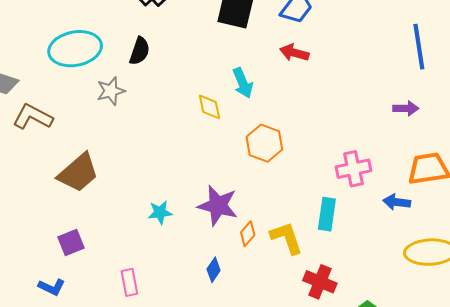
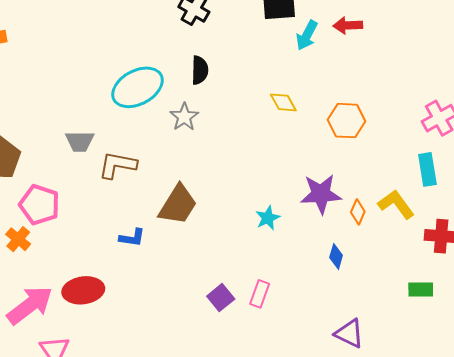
cyan arrow: (243, 83) -> (307, 35), moved, turned 68
purple square: (71, 243) -> (221, 298), moved
pink rectangle: (129, 282) -> (260, 294), turned 48
blue L-shape: (52, 287) -> (132, 238), moved

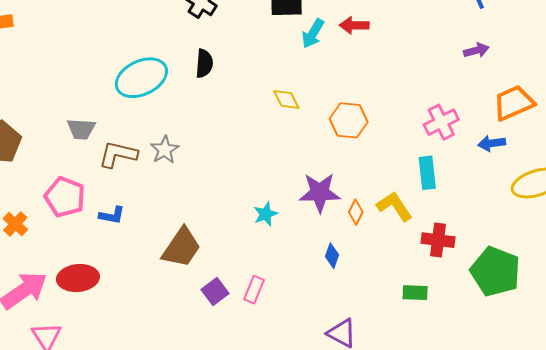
gray star: (184, 117) -> (165, 150), moved
pink pentagon: (39, 205) -> (65, 197), moved
brown trapezoid: (178, 205) -> (181, 248), moved
blue L-shape: (132, 238) -> (112, 215), moved

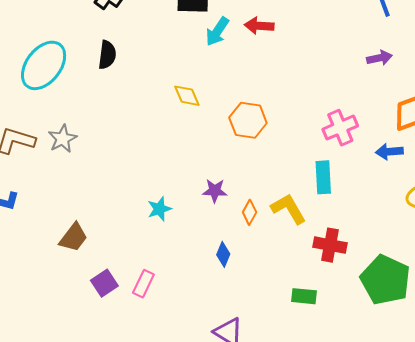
cyan ellipse: (141, 78) -> (44, 65), turned -30
purple star: (320, 193) -> (215, 191), size x0.6
brown trapezoid: (181, 248) -> (73, 237), size x0.7

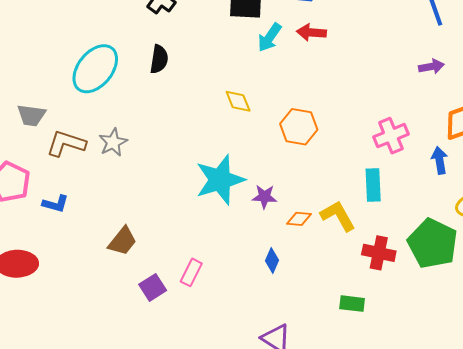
blue arrow: (389, 152) -> (440, 160), turned 84
cyan star: (159, 209) -> (220, 180), moved, size x2.0
orange diamond: (250, 212) -> (299, 219), turned 65
green pentagon: (385, 280) -> (433, 244), moved
pink rectangle: (143, 284) -> (191, 272), moved

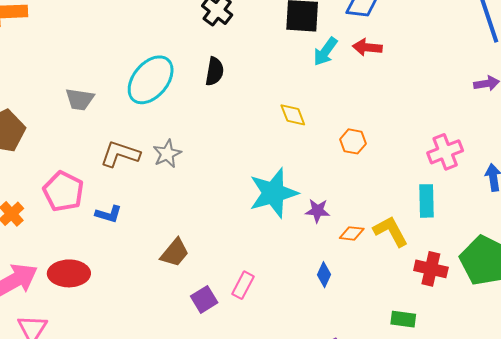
gray trapezoid: (31, 115) -> (80, 99), moved
orange hexagon: (299, 127) -> (353, 141), size x0.7

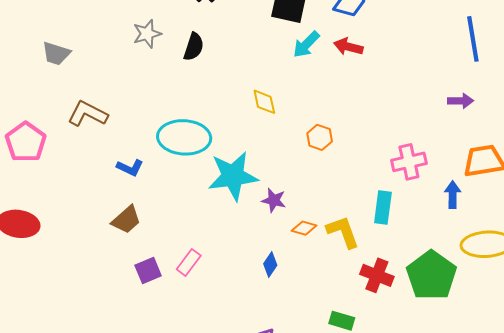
cyan ellipse: (151, 80) -> (184, 137), moved, turned 45
gray star: (167, 154) -> (147, 34), moved
blue L-shape: (109, 214) -> (130, 168), moved

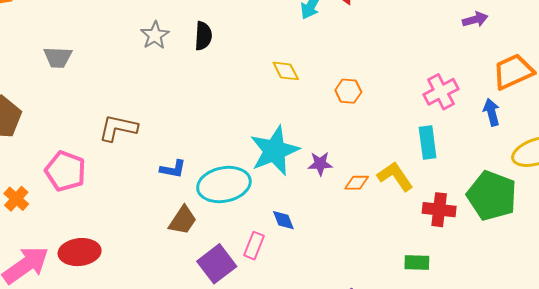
gray trapezoid: (56, 54) -> (58, 57), moved
cyan ellipse: (184, 137) -> (224, 185), moved
blue diamond: (270, 264) -> (283, 220), moved, turned -40
purple square: (148, 270) -> (217, 264), size x1.4

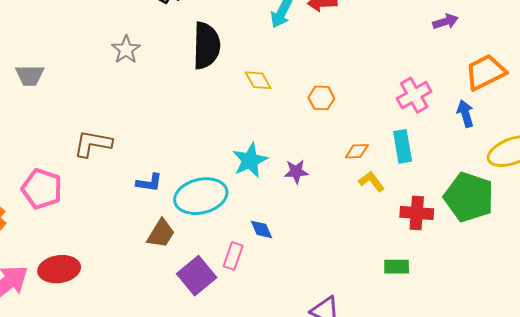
black semicircle: (203, 36) -> (206, 46), moved, size x1.6
cyan star: (274, 151) -> (250, 160), size x0.7
yellow L-shape: (395, 176) -> (372, 181), size x0.7
orange diamond: (357, 183) -> (357, 151), moved

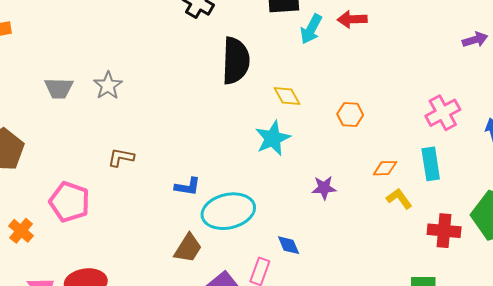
gray star: (126, 50) -> (108, 86), moved
brown L-shape: (93, 144) -> (121, 157), size x0.7
cyan star: (250, 160) -> (273, 138), moved
blue L-shape: (149, 183) -> (188, 187), moved

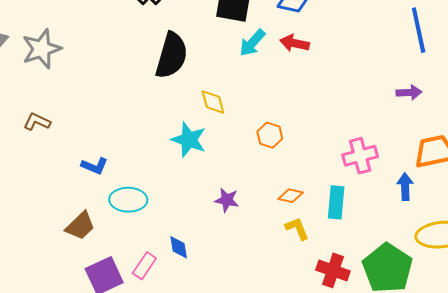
gray star: (108, 86) -> (42, 49), size x1.4
cyan star: (273, 138) -> (189, 140), turned 30
cyan ellipse: (228, 211) -> (128, 200), size x0.7

